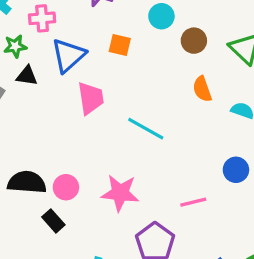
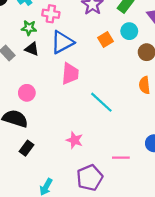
orange square: (120, 45) -> (105, 40), moved, turned 32
pink circle: (66, 187) -> (27, 93), moved
pink star: (120, 193) -> (74, 140), size x0.7
black rectangle: (53, 221) -> (26, 148), turned 64

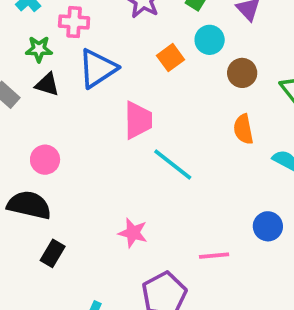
pink trapezoid: (70, 74) -> (138, 120), moved

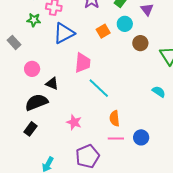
black triangle: (47, 85) -> (52, 83), moved
orange semicircle: (243, 129) -> (114, 118), moved
pink circle: (45, 160) -> (32, 69), moved
black semicircle: (29, 205) -> (36, 102), moved, turned -40
blue circle: (268, 226) -> (141, 137), moved

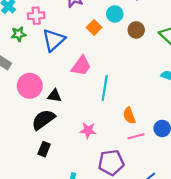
pink trapezoid: (83, 63) -> (81, 66), turned 45
pink circle: (32, 69) -> (30, 86), size x1.5
cyan line: (99, 88) -> (105, 88), turned 70
purple pentagon: (88, 156) -> (111, 163), turned 30

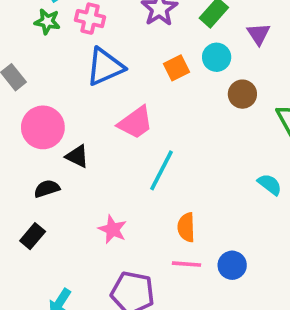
green star: (19, 34) -> (47, 22), moved
black semicircle: (43, 120) -> (47, 189), size x0.6

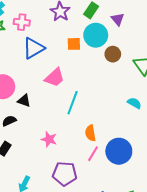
cyan circle: (217, 57) -> (96, 35), size x1.5
orange square: (176, 68) -> (74, 44), turned 32
pink line: (186, 264) -> (93, 154), turned -56
blue circle: (232, 265) -> (119, 151), size x1.6

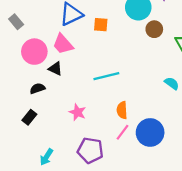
orange square: (74, 44) -> (101, 25), moved
pink trapezoid: (55, 78) -> (63, 44), moved, turned 85
cyan line: (73, 103) -> (106, 76), turned 50

